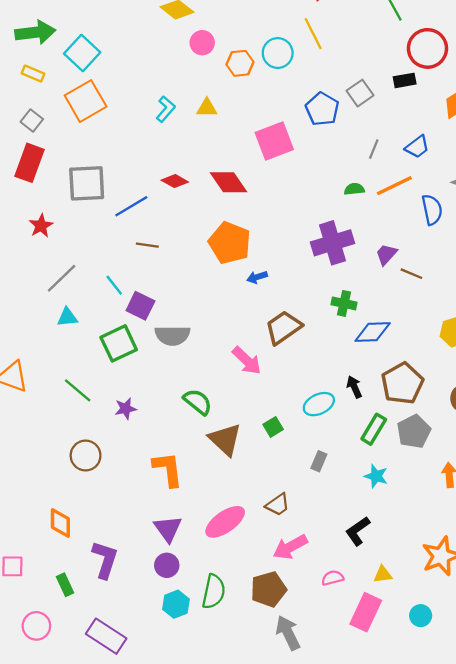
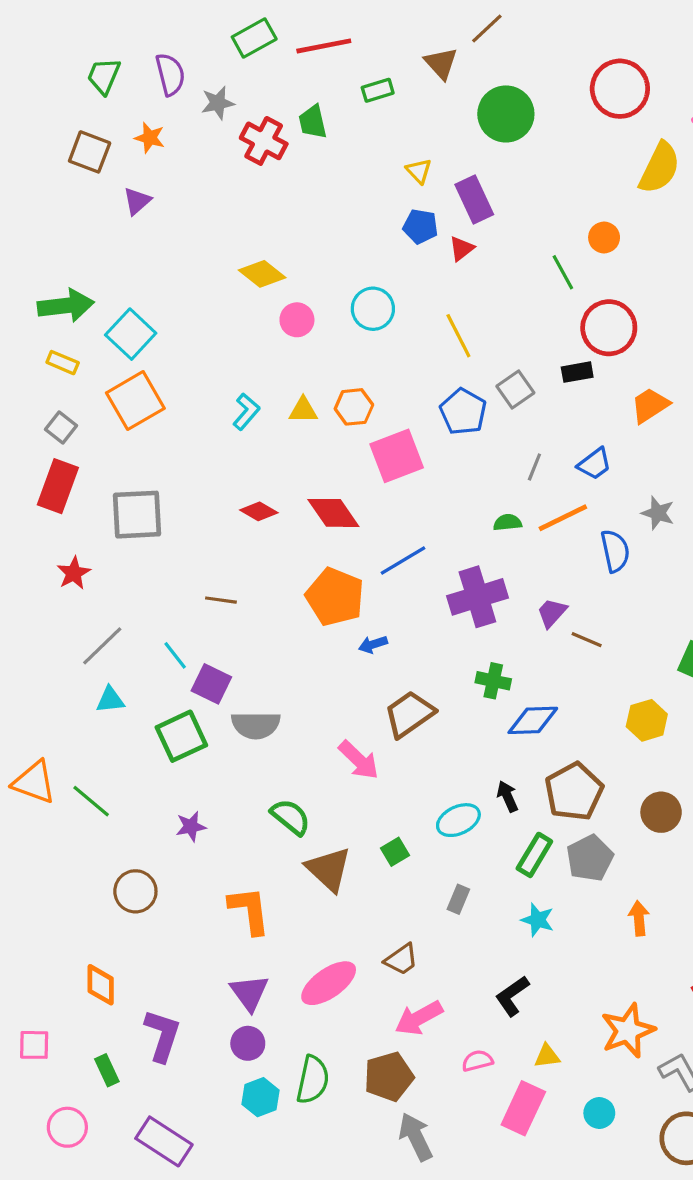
yellow line: (313, 34) -> (458, 336), moved
cyan circle: (278, 53) -> (373, 309), moved
orange hexagon: (240, 63) -> (354, 407), moved
blue line: (131, 206) -> (403, 560), moved
green line: (78, 390) -> (91, 801), moved

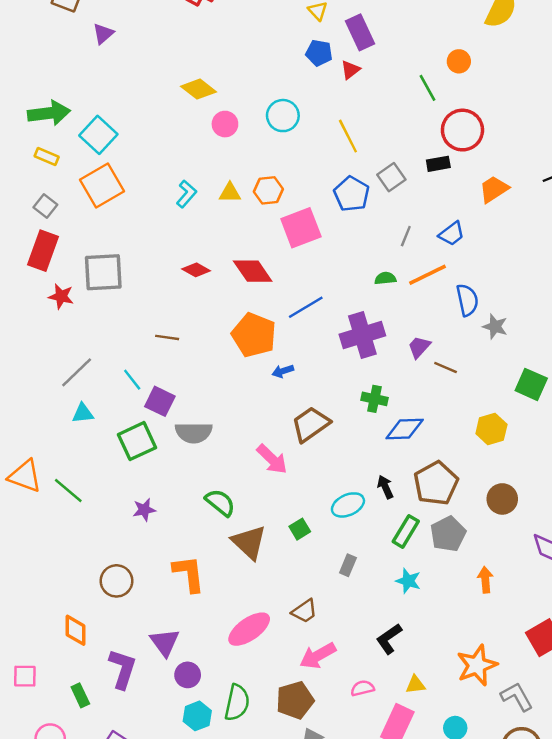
gray star: (658, 513) -> (495, 327), moved
red star: (74, 573) -> (61, 296), moved, turned -30
brown circle: (135, 891) -> (116, 581), moved
purple triangle: (249, 993) -> (165, 642), moved

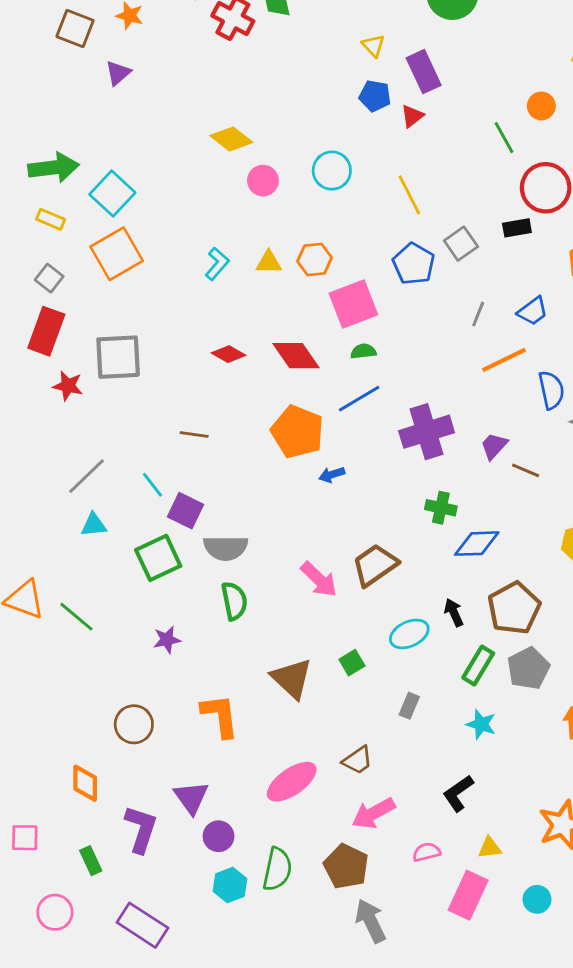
green semicircle: (385, 278) -> (363, 351), moved
brown trapezoid: (311, 424) -> (375, 565), moved
green semicircle: (220, 503) -> (234, 601), moved, turned 40
brown pentagon: (295, 700) -> (346, 866), turned -30

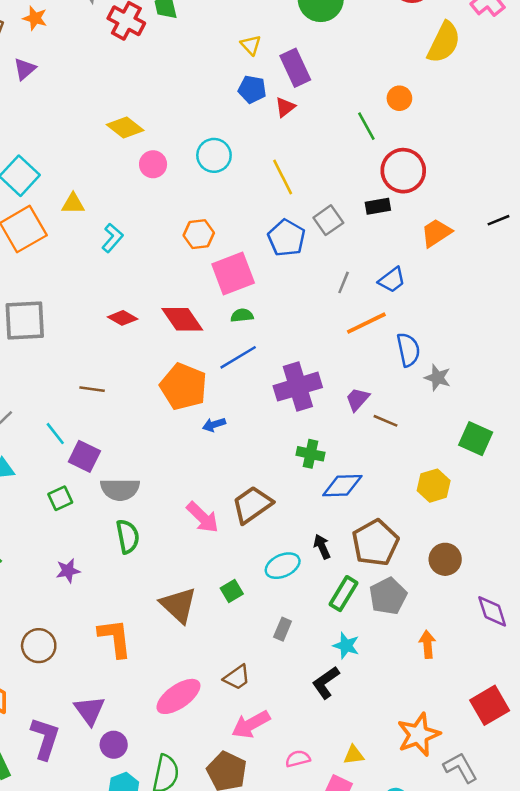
yellow triangle: (269, 262) -> (73, 204), moved
green square: (158, 558) -> (60, 498), size x0.6
black L-shape: (458, 793) -> (326, 682), moved

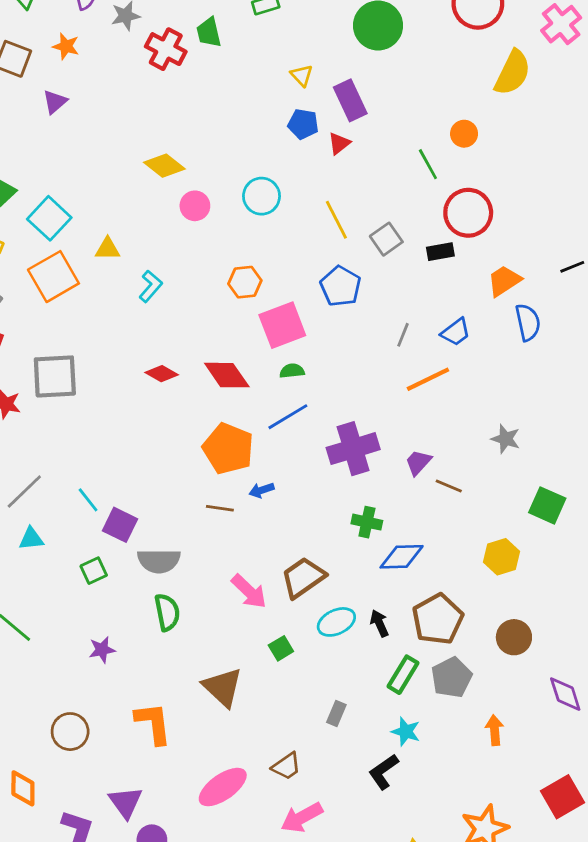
gray square: (328, 220) -> (386, 239), moved
blue semicircle: (408, 350) -> (528, 322), moved
brown line: (92, 389) -> (220, 508), moved
cyan ellipse: (283, 566) -> (336, 622), moved
green square: (232, 591) -> (281, 648), moved

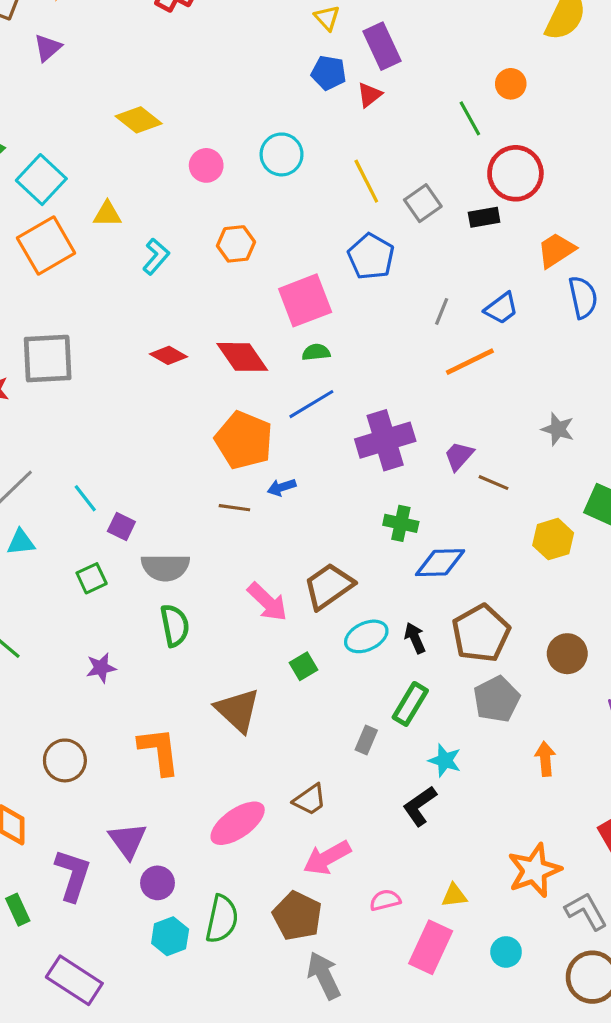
yellow diamond: (164, 166) -> (139, 120), moved
orange hexagon: (245, 282) -> (236, 244), moved
purple square: (120, 525) -> (121, 527), size x0.7
yellow hexagon: (501, 557) -> (553, 539), moved
green rectangle: (403, 675) -> (410, 704), moved

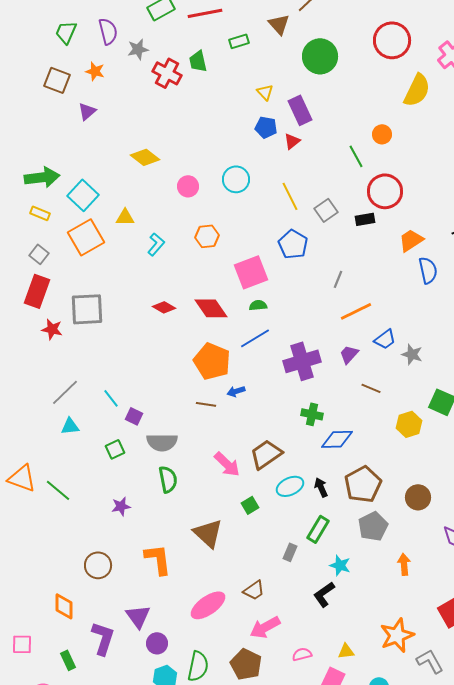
blue trapezoid: (501, 308) -> (385, 339), moved
purple trapezoid: (459, 456) -> (349, 354), moved

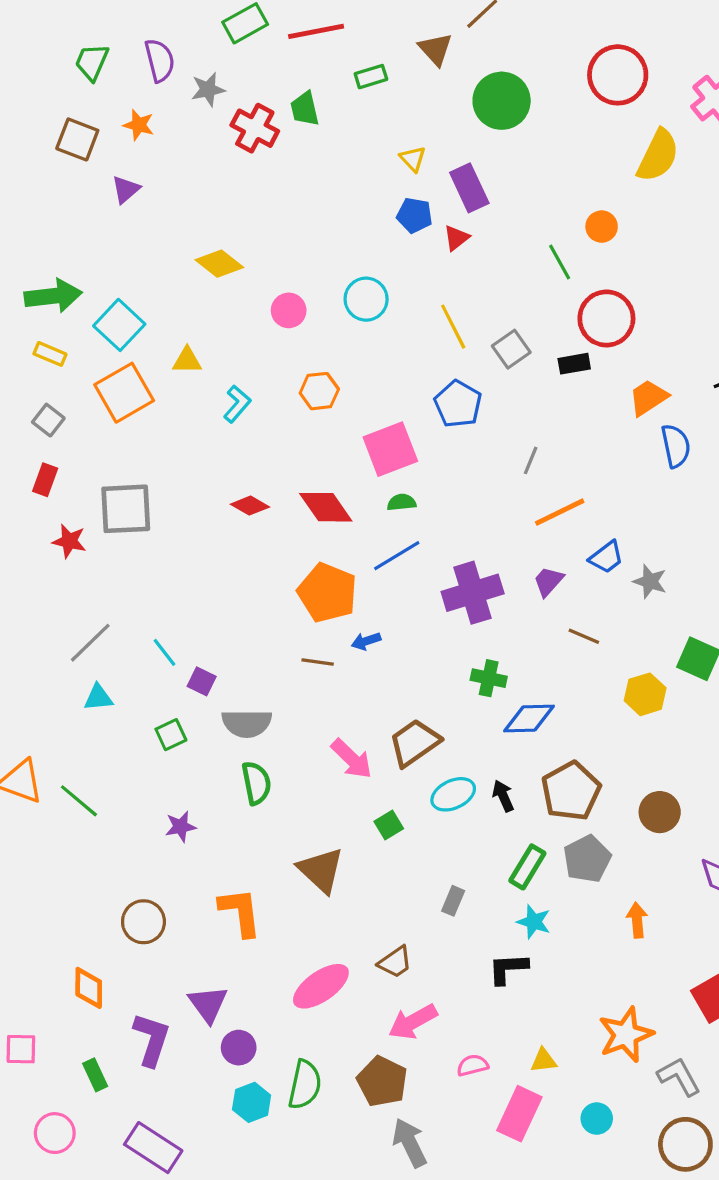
red rectangle: (37, 291) -> (45, 480), size x0.6
green rectangle: (318, 529) -> (527, 867), moved
black L-shape: (324, 594) -> (508, 969), turned 32

